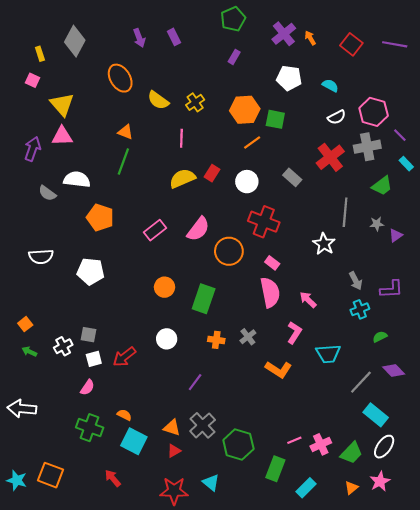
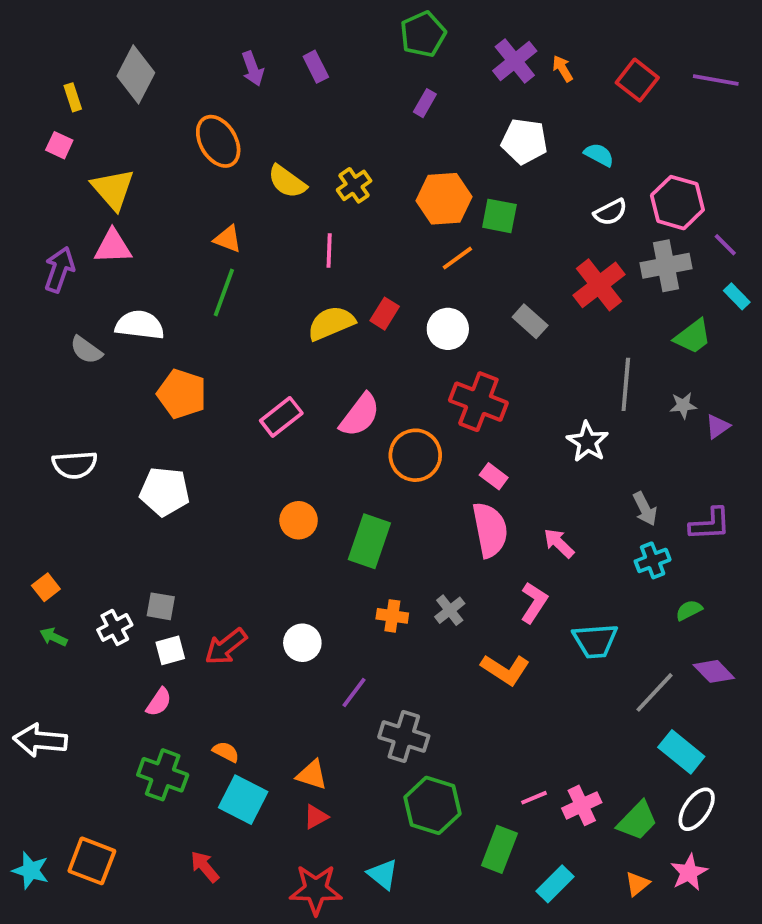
white circle: (167, 339) -> (302, 643), moved
gray cross: (203, 425) -> (404, 737), moved, turned -30

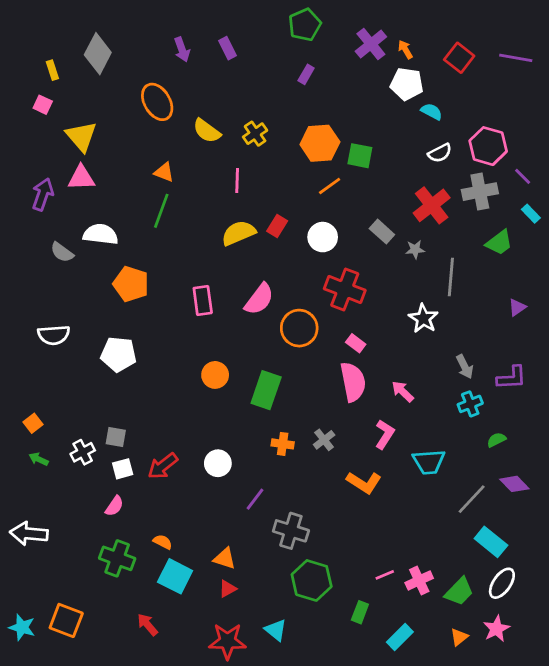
white pentagon: (524, 141) -> (407, 84), moved
gray star: (683, 405) -> (415, 249), moved
pink rectangle: (281, 417) -> (203, 301), turned -60
green rectangle: (499, 849) -> (360, 612), size x0.7

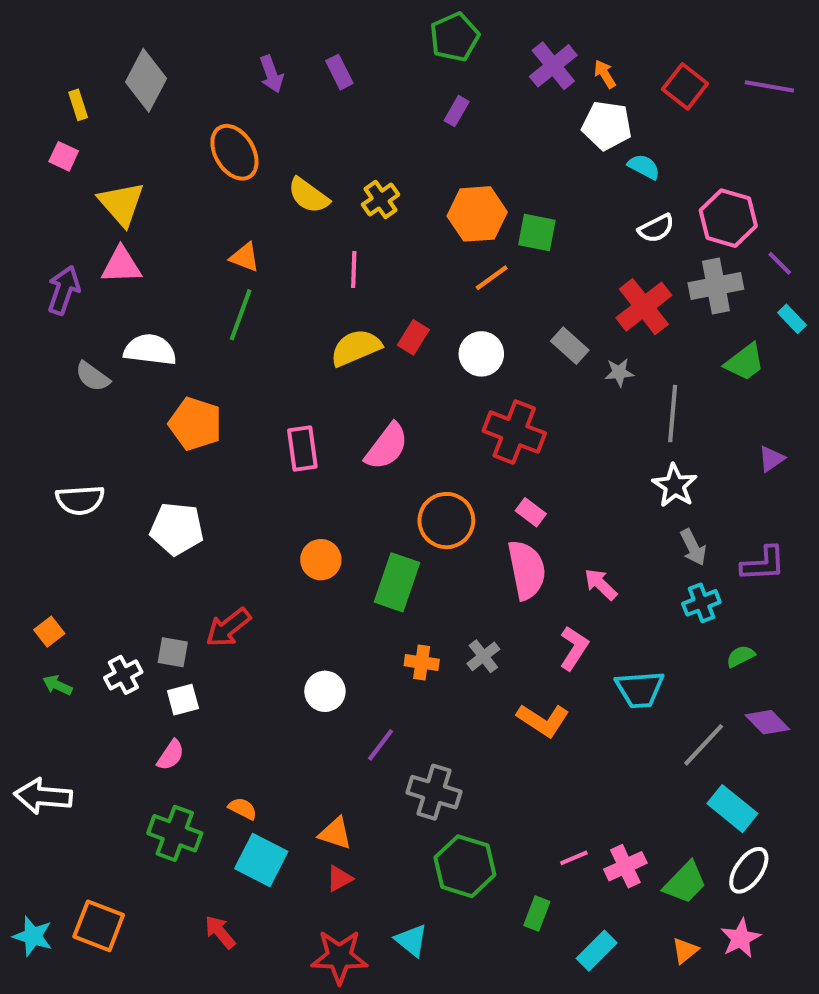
white star: (423, 318) -> (675, 486), moved
orange circle: (299, 328) -> (446, 521), moved
red arrow: (163, 466) -> (228, 628), moved

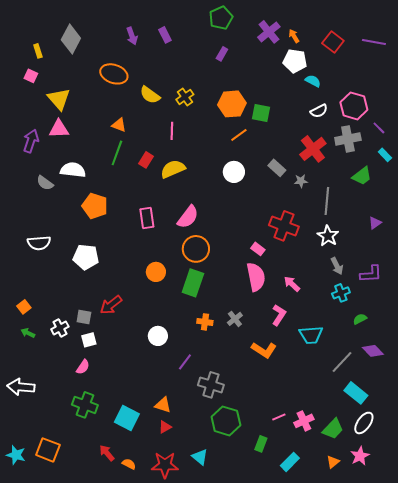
orange ellipse: (234, 152) -> (114, 74), turned -40
red rectangle: (413, 337) -> (146, 160), moved
red cross: (514, 432) -> (284, 226), moved
orange circle: (446, 521) -> (196, 249), moved
orange semicircle: (243, 809) -> (129, 464), moved

